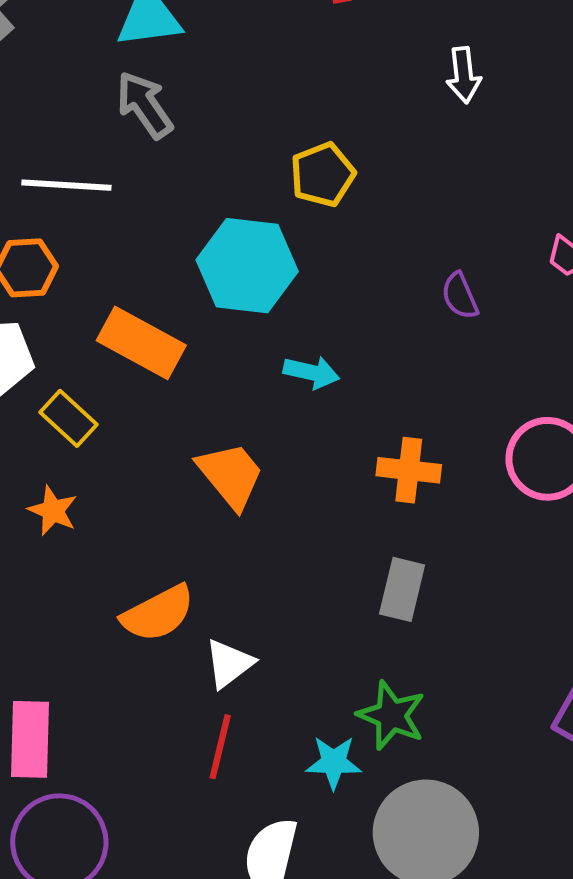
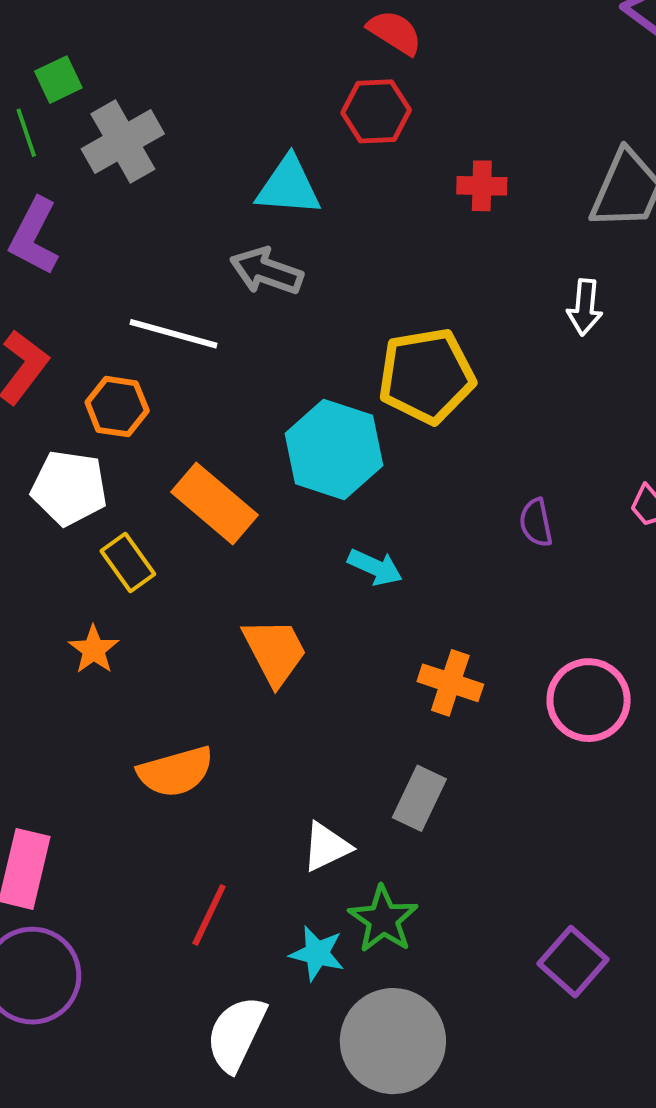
gray arrow: (145, 105) -> (266, 271), turned -48
yellow pentagon: (323, 175) -> (426, 376), size x1.5
white triangle: (229, 664) -> (326, 847), moved

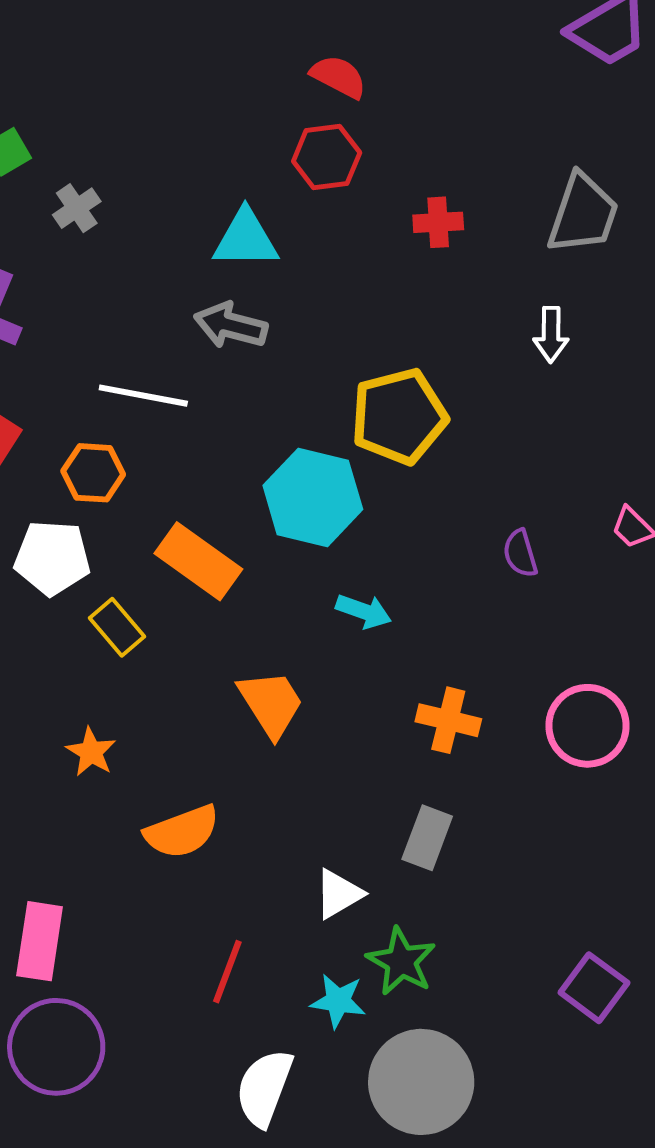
gray cross: (123, 141) -> (77, 208), size x0.6
orange star: (94, 650) -> (91, 752), moved

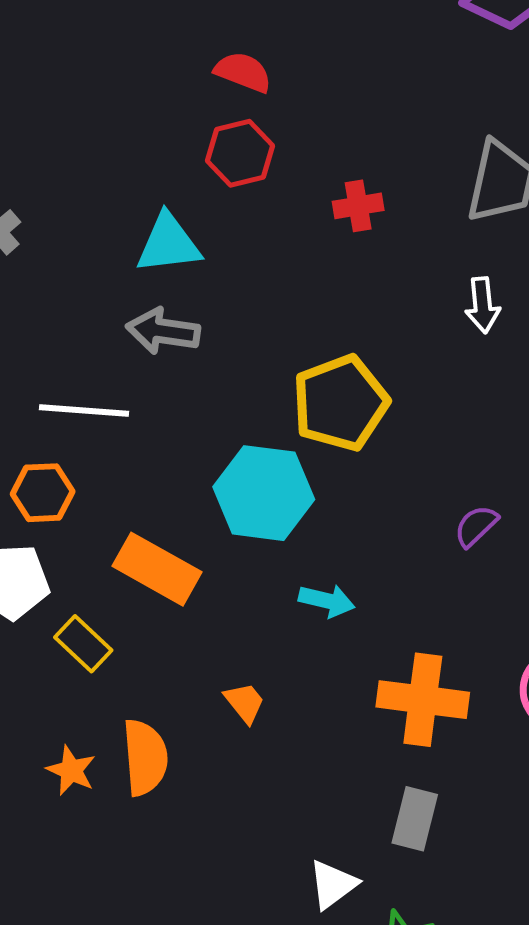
purple semicircle: (520, 553) -> (476, 526), turned 69
orange trapezoid: (271, 704) -> (245, 703), size x0.6
orange cross: (448, 720) -> (423, 700), size x1.4
orange semicircle: (182, 832) -> (145, 757), moved, turned -68

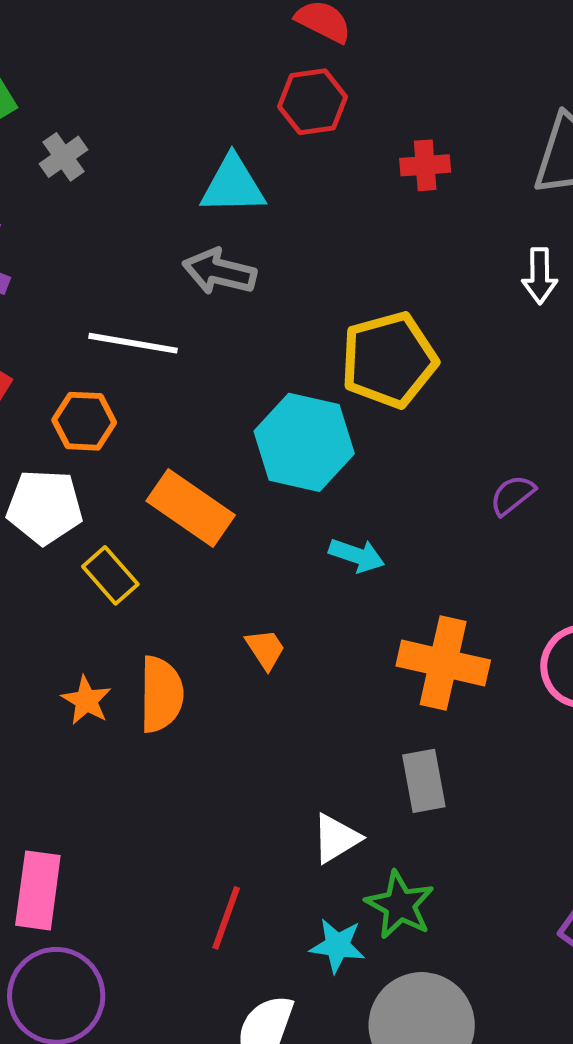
gray rectangle: (415, 819) -> (424, 781), turned -30

